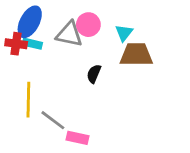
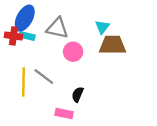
pink circle: (88, 25) -> (73, 52), moved
black semicircle: (94, 74) -> (78, 94), moved
gray line: (53, 120) -> (44, 76), moved

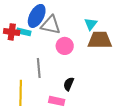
blue ellipse: (25, 18) -> (37, 16), moved
gray line: (44, 76) -> (39, 68), turned 48
yellow line: (24, 82) -> (21, 93), moved

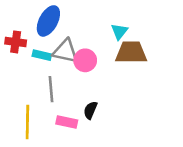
gray triangle: (51, 25) -> (65, 51), moved
cyan rectangle: (24, 32) -> (42, 55), moved
pink rectangle: (57, 101) -> (67, 122), moved

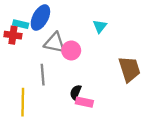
brown trapezoid: (131, 52) -> (129, 69), moved, turned 72
cyan rectangle: (42, 55) -> (21, 24), moved
pink rectangle: (67, 122) -> (84, 102), moved

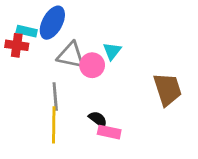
cyan triangle: (100, 26) -> (112, 51), moved
black semicircle: (76, 92) -> (98, 119), turned 104
yellow line: (23, 102) -> (54, 125), moved

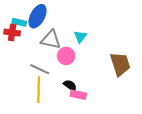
pink circle: (92, 65) -> (66, 56), moved
gray line: (55, 97) -> (40, 69), turned -60

